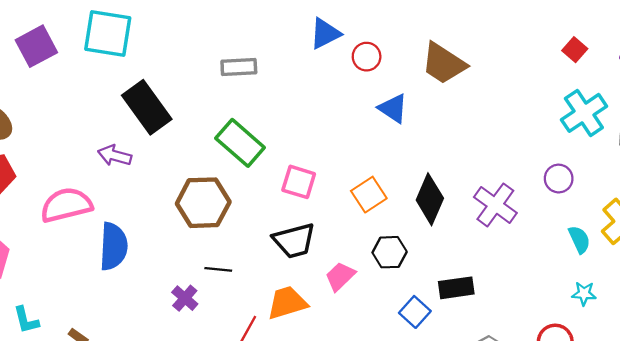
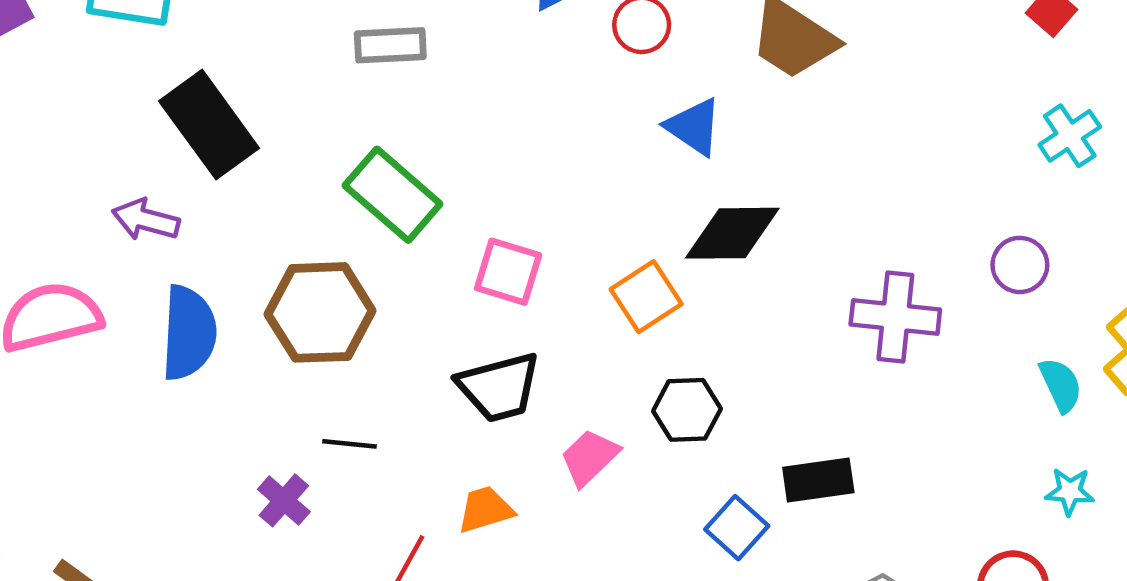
cyan cross: (584, 113) -> (1070, 136), size x0.7
black diamond: (430, 199) -> (732, 233), moved, turned 66
purple cross: (495, 205) -> (895, 317), turned -30
blue semicircle: (113, 246) -> (189, 333), moved
orange trapezoid: (287, 303) -> (485, 510), size x0.7

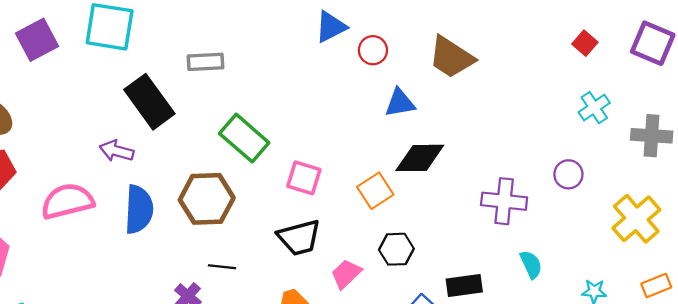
gray rectangle: (390, 45) -> (206, 62), moved
blue triangle: (694, 127) -> (400, 103), turned -44
cyan semicircle: (1061, 385) -> (531, 264), moved

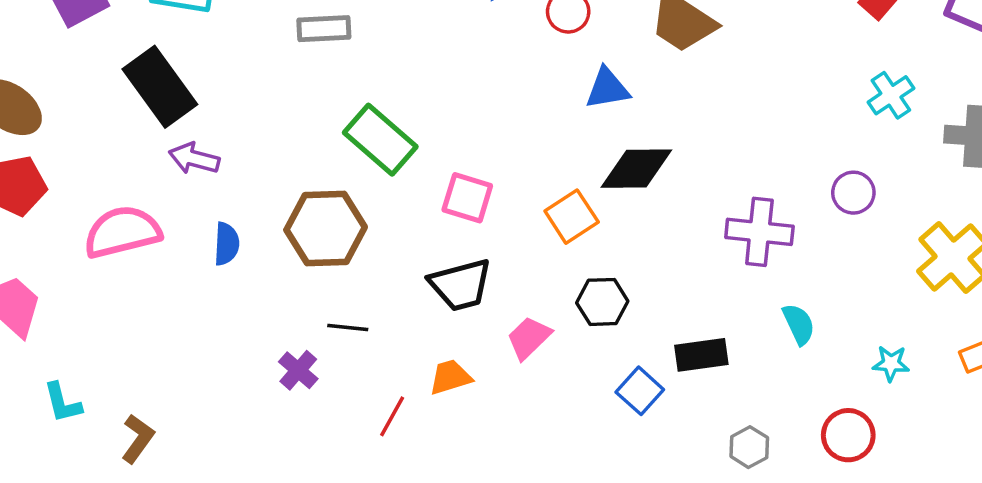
black rectangle: (149, 102) -> (160, 87), moved
blue semicircle: (139, 209) -> (227, 244), size x0.6

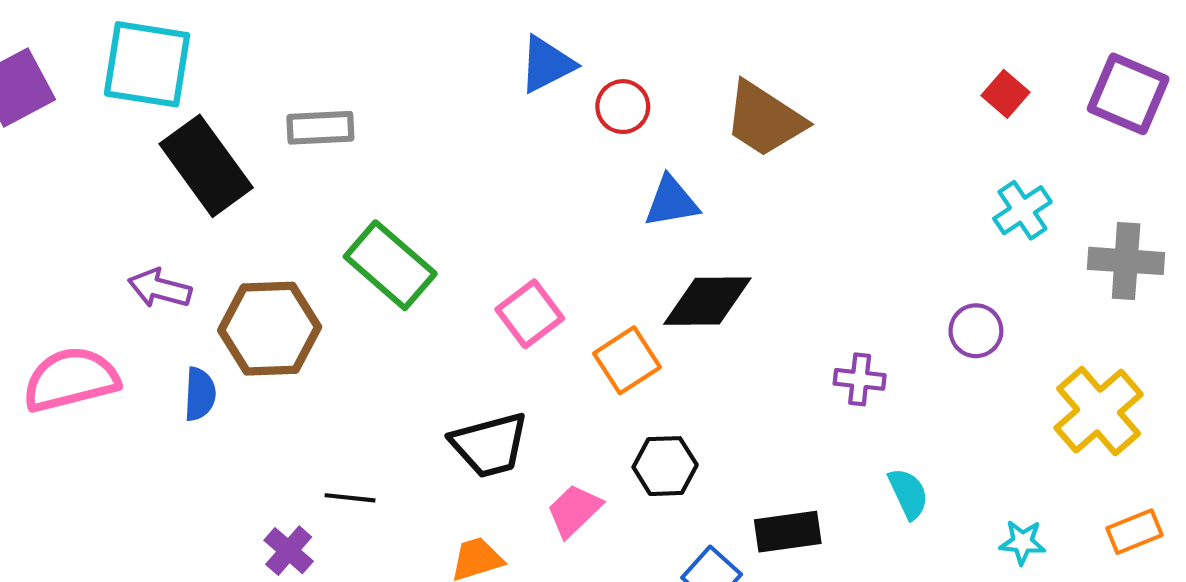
black rectangle: (160, 87) -> (206, 166), moved
pink square: (467, 198) -> (530, 314), moved, turned 36
brown hexagon: (326, 228) -> (270, 329), moved
purple cross: (759, 232) -> (860, 379), size x0.6

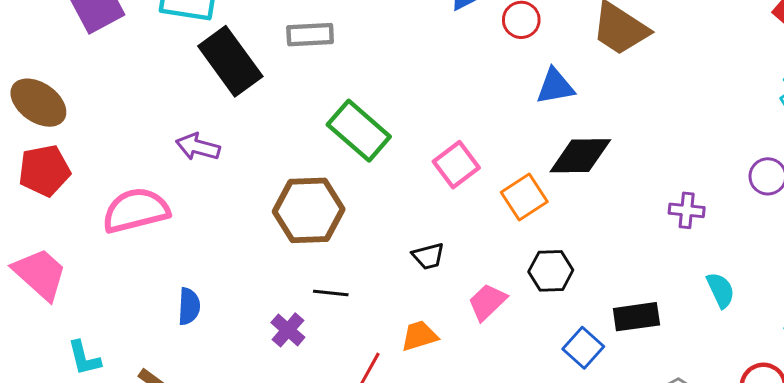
brown hexagon: (270, 329) -> (309, 210), moved
blue semicircle: (200, 394) -> (189, 306), moved
black trapezoid: (490, 445) -> (428, 256), size x0.6

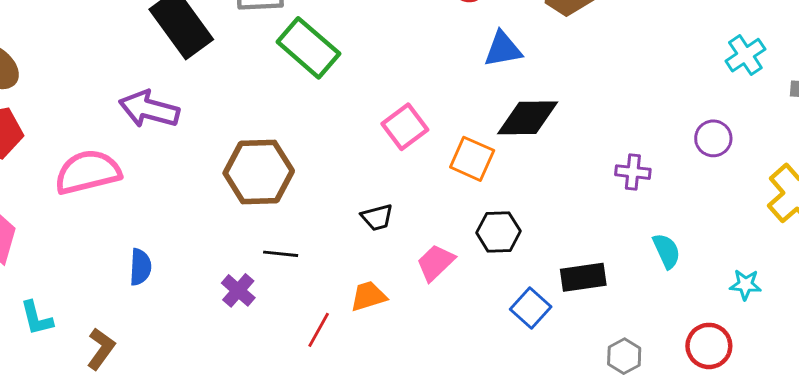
green rectangle: (359, 131) -> (308, 48), moved
purple arrow: (198, 147) -> (149, 109), size x1.4
orange square: (524, 197) -> (472, 159), turned -33

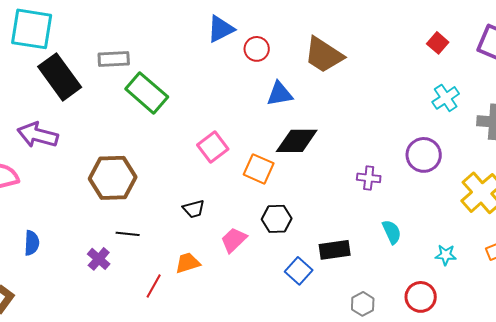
purple circle: (713, 138) -> (424, 155), size x1.4

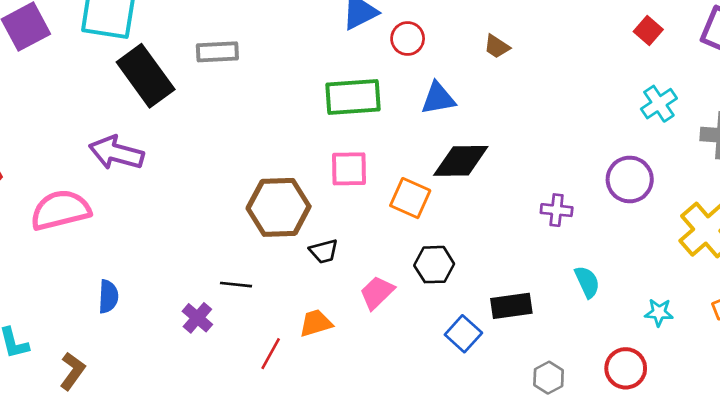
brown trapezoid: (324, 55) -> (497, 46), size x0.5
green rectangle: (147, 93) -> (353, 97), moved, turned -45
pink square: (213, 147) -> (349, 169), turned 36
brown hexagon: (113, 178) -> (279, 207), moved

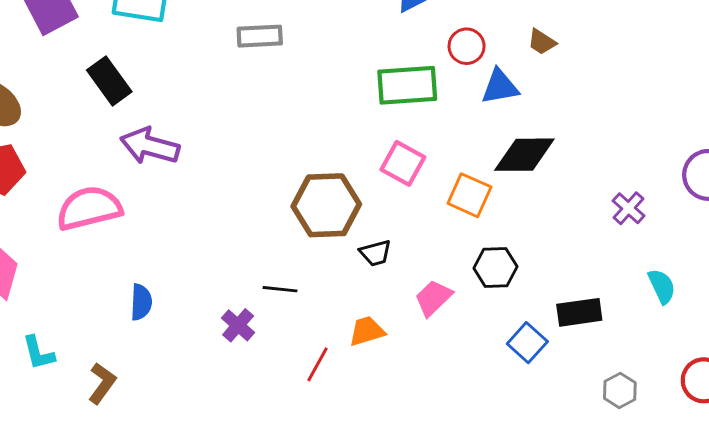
red circle: (408, 39) -> (467, 46), moved
brown trapezoid: (497, 46) -> (542, 42), moved
black rectangle: (146, 76) -> (109, 81), moved, size x0.7
pink square: (349, 169) -> (403, 163), turned 30
purple cross: (557, 210) -> (629, 208), turned 36

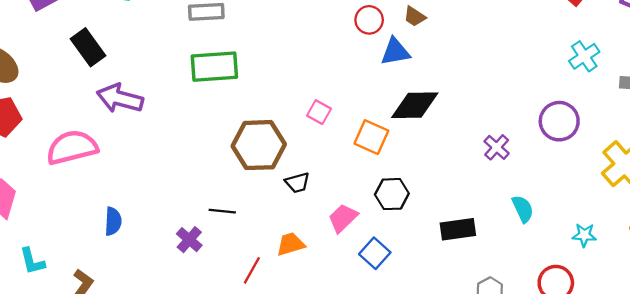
brown trapezoid: (542, 42) -> (415, 16), moved
green rectangle: (407, 85) -> (214, 67), moved
pink square: (403, 163) -> (319, 112), size x0.7
blue square: (527, 343) -> (375, 253), moved

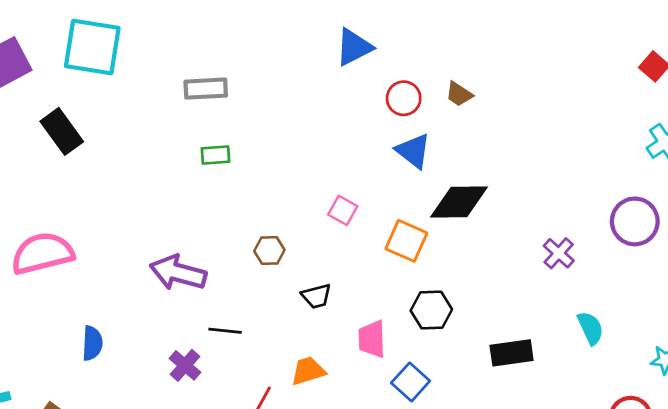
blue triangle: (395, 52) -> (413, 151), moved, turned 48
green rectangle: (214, 67) -> (215, 155), size x0.5
purple arrow: (120, 98) -> (178, 273), moved
brown hexagon: (259, 145) -> (269, 251), size x0.5
pink trapezoid: (343, 218) -> (372, 339), turned -48

